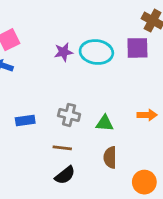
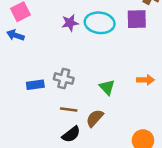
gray cross: (69, 115) -> (64, 79), moved
green triangle: (105, 123) -> (107, 87), turned 42
brown semicircle: (110, 157) -> (95, 118), moved, turned 42

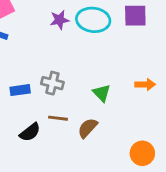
black semicircle: (71, 134) -> (30, 132), moved

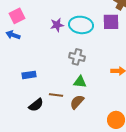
gray cross: (52, 83) -> (77, 57), moved
green triangle: (102, 93) -> (80, 82), moved, turned -40

